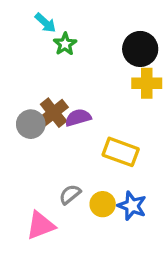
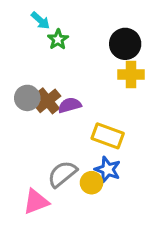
gray circle: (31, 124) -> (27, 98), moved
gray semicircle: (70, 194) -> (62, 174), size x1.5
blue star: (132, 206) -> (108, 170), moved

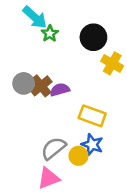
cyan arrow: (40, 20) -> (35, 17), size x1.5
black circle: (125, 44) -> (93, 37), moved
yellow cross: (131, 75) -> (112, 63), turned 30
pink triangle: (36, 202) -> (49, 178), moved

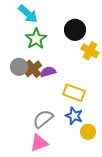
green star: (50, 34) -> (36, 39), moved, size x1.5
yellow circle: (78, 156) -> (88, 132), moved

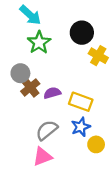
brown cross: (33, 69) -> (30, 87), moved
purple semicircle: (48, 72) -> (52, 93), moved
blue star: (74, 116) -> (81, 127), turned 30

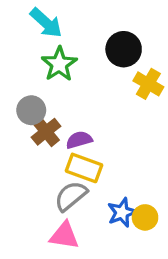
yellow rectangle: (81, 102) -> (84, 168), moved
blue star: (81, 127) -> (122, 212), moved
pink triangle: (42, 157) -> (64, 236), turned 30

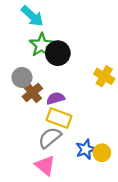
black circle: (124, 49) -> (58, 53), moved
yellow cross: (148, 84) -> (104, 76), moved
pink triangle: (64, 236) -> (45, 165), turned 30

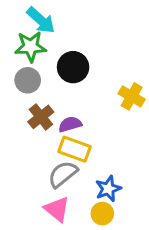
green star: (42, 45) -> (31, 47), moved, turned 30
gray circle: (22, 77) -> (28, 80), moved
yellow circle: (102, 153) -> (102, 214), moved

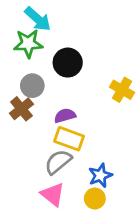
gray circle: (28, 80) -> (32, 86), moved
brown cross: (41, 117) -> (21, 109), moved

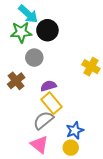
black circle: (68, 63) -> (47, 30), moved
gray circle: (32, 86) -> (34, 58), moved
yellow rectangle: (69, 139) -> (52, 103), turned 30

